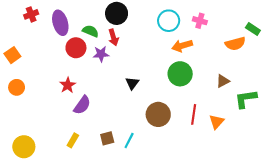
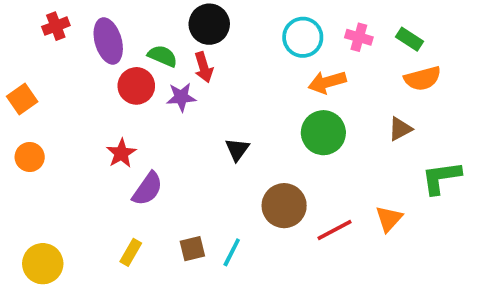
green rectangle: (253, 29) -> (409, 39), moved
brown triangle: (223, 81) -> (400, 129), moved
red line: (194, 114) -> (335, 230), moved, turned 54

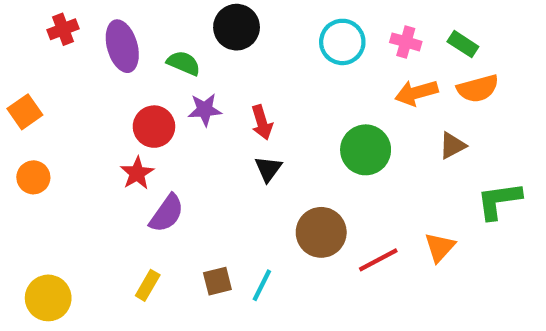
red arrow: (204, 67) -> (262, 122), moved
orange arrow: (327, 82) -> (416, 93), moved
red circle: (136, 86) -> (154, 127), moved

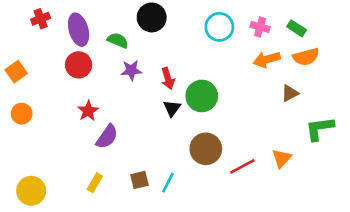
red circle: (154, 127) -> (79, 65), moved
green circle: (366, 150) -> (202, 96), moved

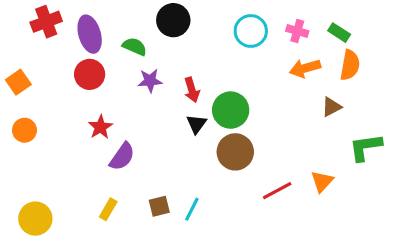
red cross: (41, 19) -> (46, 22), size x1.4
orange semicircle: (306, 57) -> (350, 65), turned -65
brown circle: (206, 149) -> (235, 152), moved

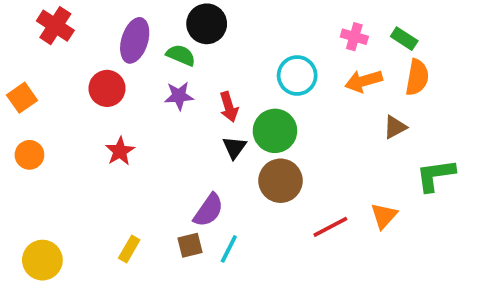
red cross: (46, 22) -> (55, 26), turned -36
cyan circle: (251, 31) -> (297, 75), moved
purple ellipse: (90, 34) -> (135, 40), moved, turned 33
green semicircle: (135, 47) -> (181, 55), moved
purple semicircle: (122, 157) -> (209, 210), moved

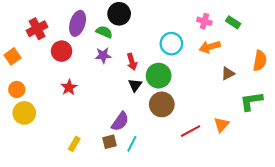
red cross: (55, 26) -> (37, 29), moved, turned 30
orange semicircle: (417, 77) -> (260, 61), moved
yellow circle: (42, 260) -> (24, 113), moved

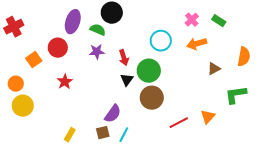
pink cross: (204, 21) -> (192, 20), turned 32
red cross: (37, 29) -> (14, 27), moved
orange square: (12, 56) -> (34, 60), moved

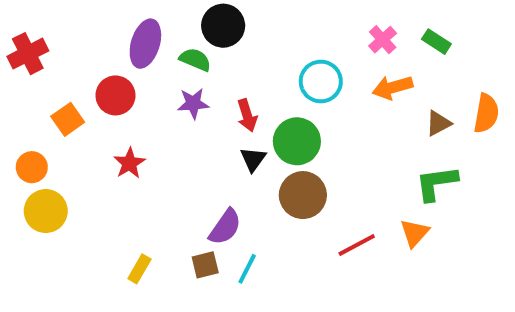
brown triangle: (214, 69) -> (438, 123), moved
green L-shape: (236, 95) -> (436, 183), moved

